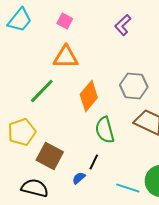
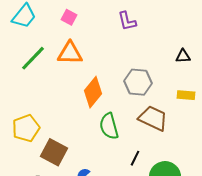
purple L-shape: (123, 25) -> (127, 21), turned -60
green line: (42, 91) -> (33, 58), moved
black line: (94, 162) -> (135, 158), moved

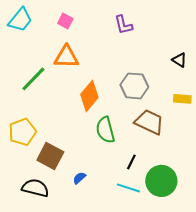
black triangle: (183, 56) -> (179, 60), turned 35
green line: (33, 58) -> (33, 79), moved

